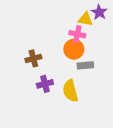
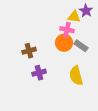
gray rectangle: (85, 65) -> (81, 46), moved, turned 40
yellow semicircle: (70, 91) -> (76, 76), moved

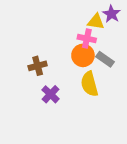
purple cross: (39, 73) -> (51, 94), turned -32
yellow semicircle: (76, 76) -> (89, 84), moved

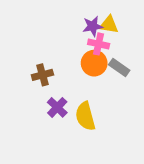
purple star: (111, 14) -> (93, 26), moved, turned 30
yellow semicircle: (89, 84) -> (85, 116), moved

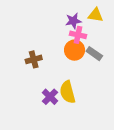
yellow triangle: (109, 25) -> (96, 15), moved
purple cross: (57, 107) -> (50, 97), moved

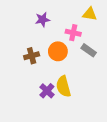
purple star: (73, 21) -> (43, 20), moved
orange circle: (75, 50) -> (58, 51), moved

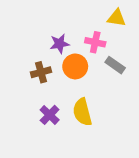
purple star: (43, 20) -> (60, 44), moved
purple cross: (47, 91) -> (50, 115), moved

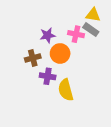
gray rectangle: (115, 65) -> (91, 30), moved
purple cross: (50, 115) -> (48, 76), moved, turned -35

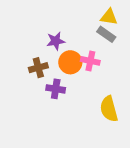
pink cross: (76, 34) -> (90, 61), moved
yellow semicircle: (66, 90) -> (109, 109), moved

